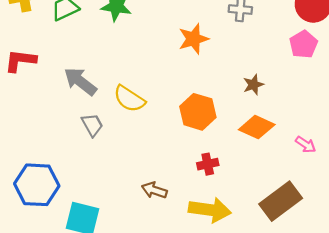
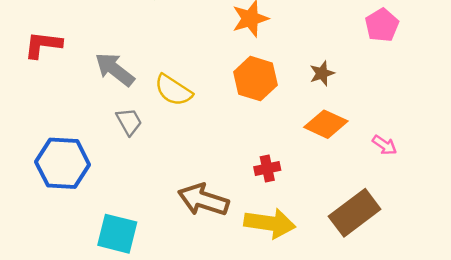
orange hexagon: (198, 112) -> (255, 79), moved
blue hexagon: (37, 185) -> (63, 163), moved
brown arrow: (154, 190) -> (203, 200), size x1.6

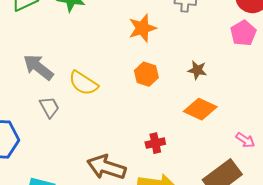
brown star: (322, 73) -> (197, 70), turned 30
orange hexagon: (255, 79) -> (146, 74), size x0.7
pink arrow: (385, 145) -> (245, 140), moved

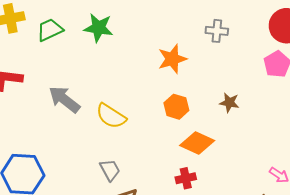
gray trapezoid: (49, 107) -> (110, 170), moved
orange diamond: (200, 109) -> (197, 143), moved

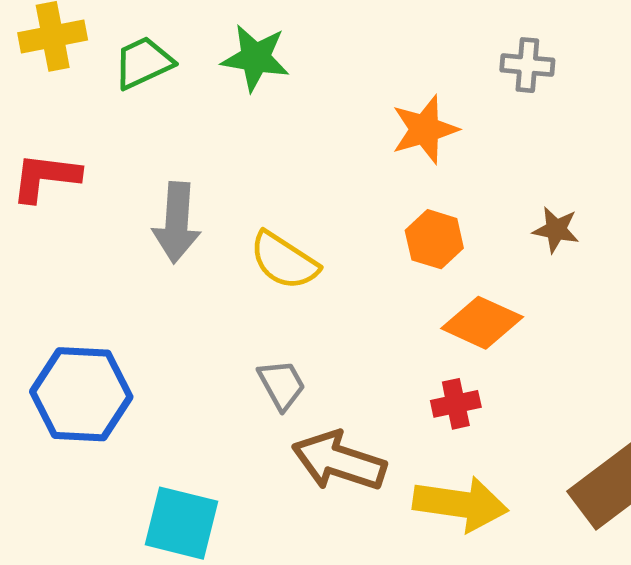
gray arrow: (64, 99) -> (177, 223), turned -124

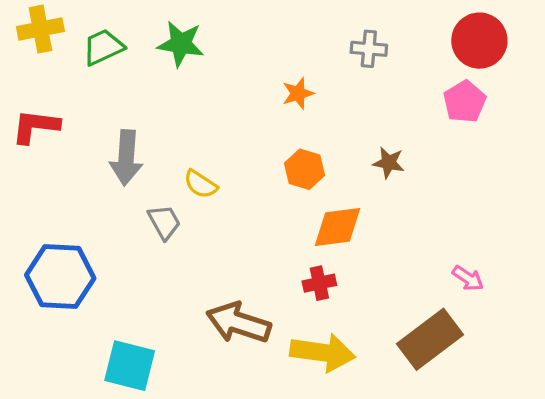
orange star: (425, 129) -> (298, 93), size x0.7
yellow semicircle: (284, 261) -> (201, 184), size x0.7
orange diamond: (482, 323) -> (338, 227), turned -32
gray trapezoid: (282, 385) -> (164, 222), moved

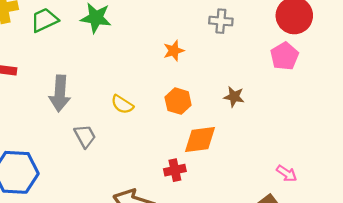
yellow semicircle: (201, 184) -> (122, 104), moved
red cross: (319, 283) -> (175, 170), moved

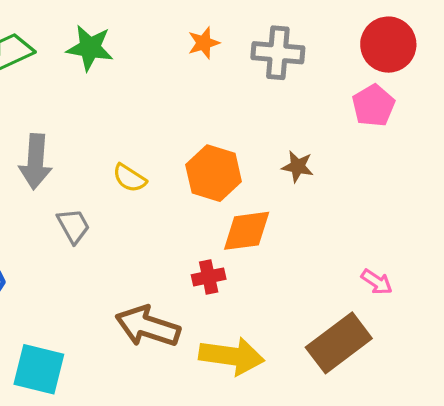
gray cross: (221, 21) -> (278, 53), size x1.4
orange star: (174, 51) -> (204, 43), moved
orange hexagon: (178, 101) -> (214, 173), size x1.4

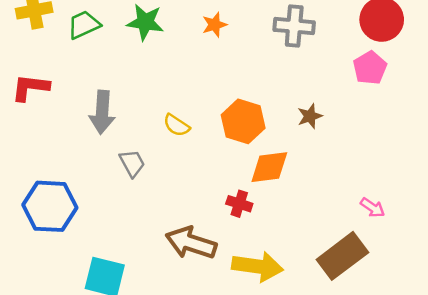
orange star: (204, 43) -> (214, 25), moved
brown star: (298, 167) -> (310, 116), turned -30
red cross: (209, 277) -> (239, 204), turned 30

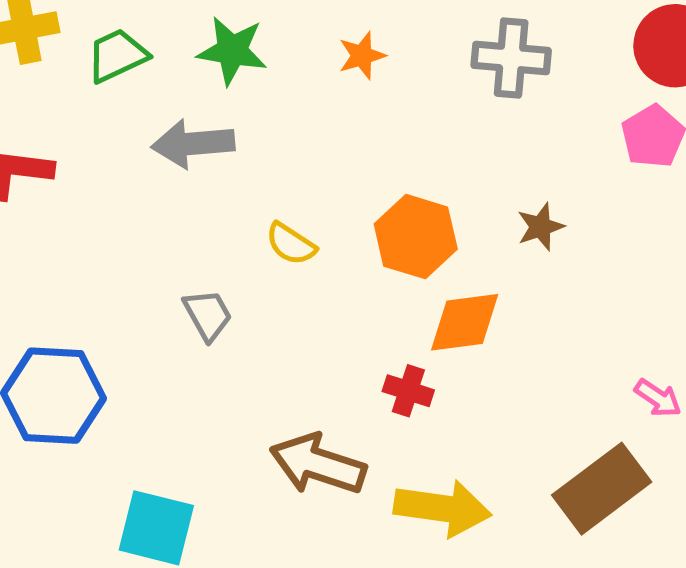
gray arrow: (102, 112) -> (193, 144), moved, turned 81

